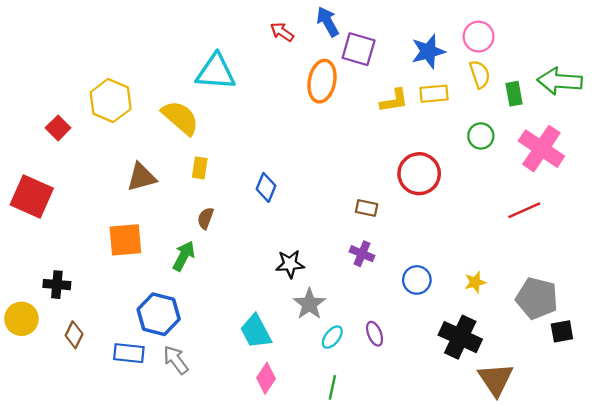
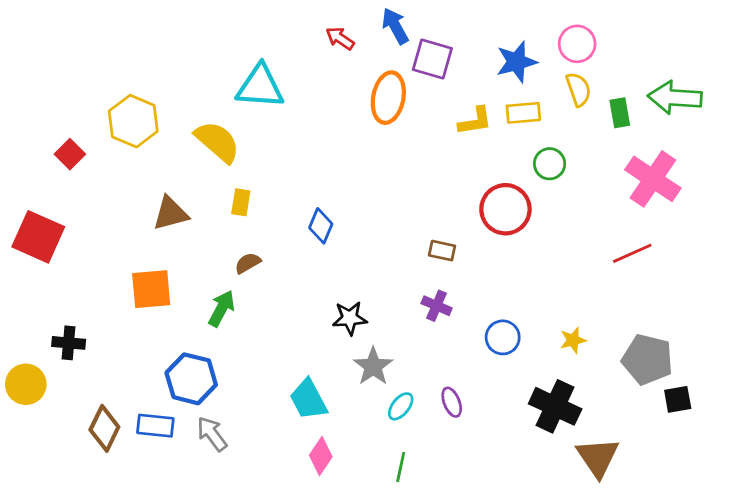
green circle: (481, 136) -> (550, 164), moved
brown semicircle: (205, 218) -> (248, 263), turned 40
brown diamond: (74, 335) -> (104, 428), moved, size x1.4

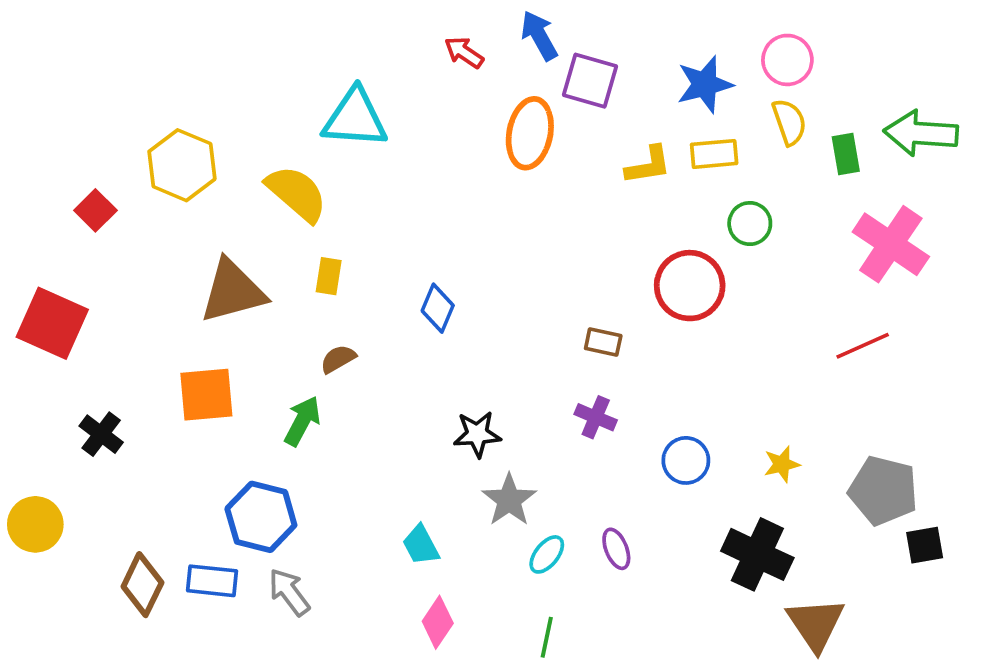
brown triangle: (171, 213) -> (233, 291), size x1.4
black cross: (69, 343) -> (101, 434), moved, turned 32
cyan trapezoid: (308, 399) -> (421, 545), size x0.7

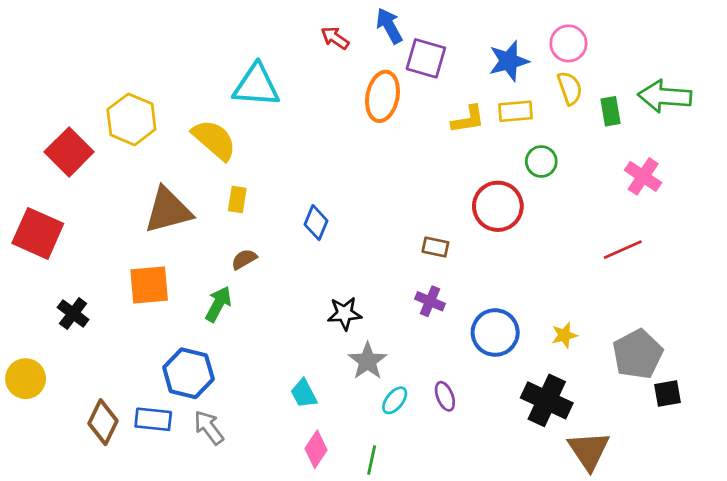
red square: (95, 210) -> (69, 152), size x1.6
pink cross: (891, 244) -> (643, 176), size x0.7
blue circle: (686, 460) -> (495, 332), size x1.4
gray pentagon: (883, 491) -> (638, 354), turned 30
green line: (547, 637) -> (372, 460), moved

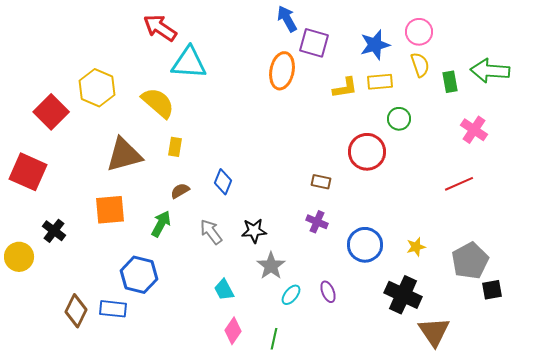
red arrow: (335, 38) -> (160, 28), moved, size x1.6
blue diamond: (316, 223) -> (223, 182), moved
yellow circle: (26, 379) -> (19, 257), moved
gray arrow: (209, 427) -> (211, 232), moved

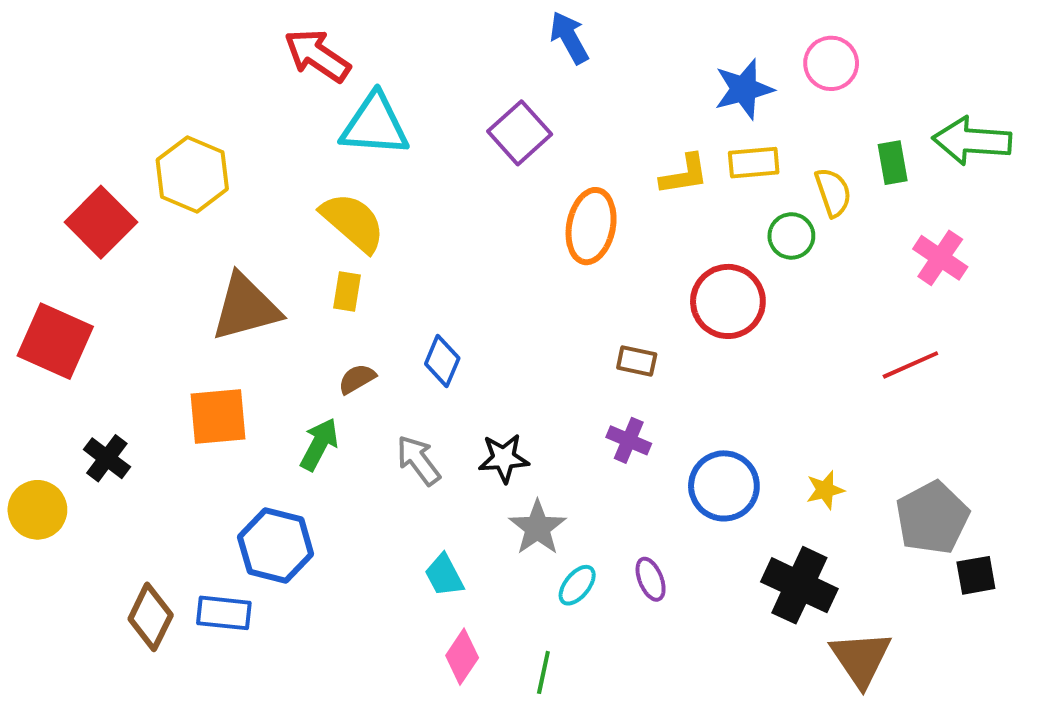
purple square: (314, 43) -> (520, 133), moved, turned 32
yellow semicircle: (420, 65) -> (833, 192), moved
orange ellipse: (282, 71) -> (591, 226), moved
yellow semicircle: (158, 103) -> (353, 222), moved

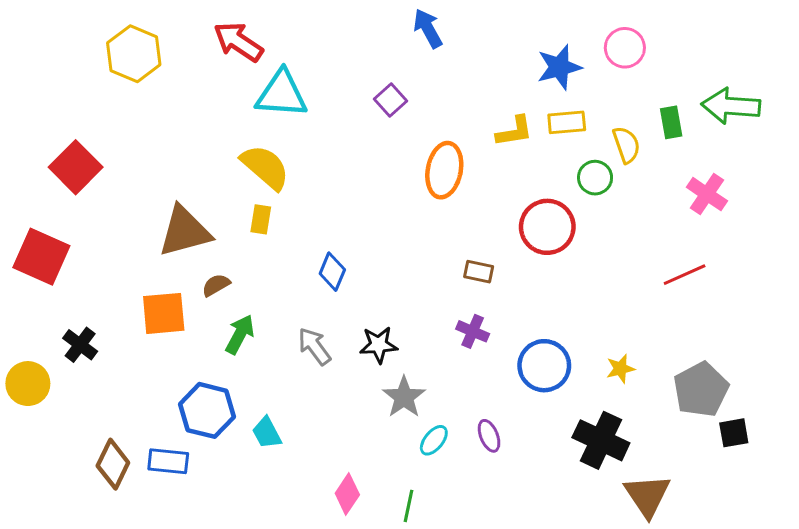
purple square: (520, 133) -> (391, 100), size x0.7
yellow hexagon: (192, 174) -> (134, 54), moved
brown semicircle: (357, 379) -> (216, 285), moved
cyan trapezoid: (444, 575) -> (267, 433), moved

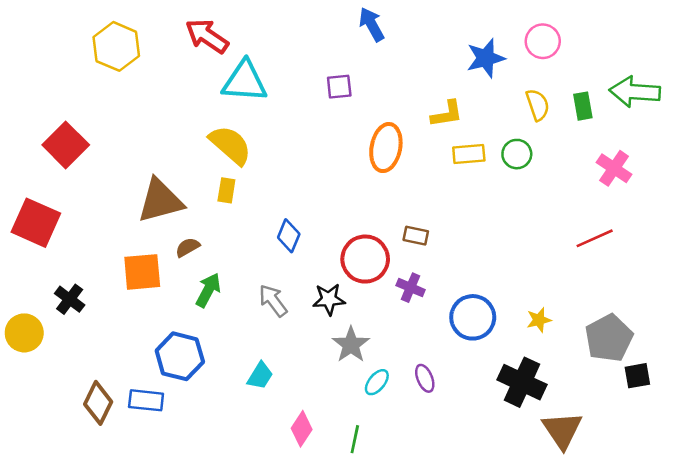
purple square: (391, 100) -> (339, 87), turned 36
yellow rectangle: (567, 122) -> (469, 154), moved
yellow semicircle: (626, 145) -> (538, 105), moved
red circle: (547, 227) -> (365, 259), moved
cyan trapezoid: (267, 433) -> (260, 376), moved, turned -120

